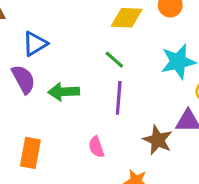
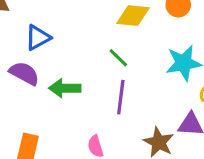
purple semicircle: (23, 79) -> (24, 73), turned -36

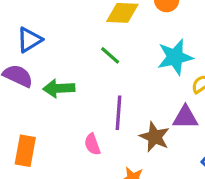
purple line: (121, 97) -> (119, 113), moved

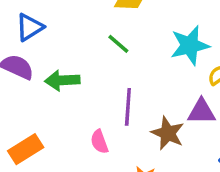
orange rectangle: (25, 151) -> (26, 149), turned 48

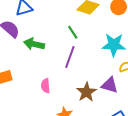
purple line: (128, 107) -> (70, 57), moved

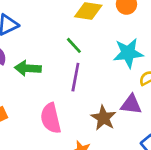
pink semicircle: (45, 86) -> (51, 118), size x1.6

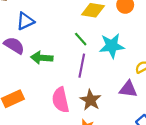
cyan star: (128, 53) -> (112, 46), moved
brown star: (103, 118) -> (90, 100), moved

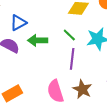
green arrow: (42, 58) -> (38, 40), moved

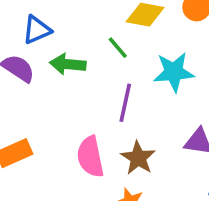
green line: (69, 35) -> (118, 48), moved

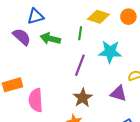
green line: (118, 48) -> (80, 33), turned 40
pink semicircle: (90, 157) -> (36, 100), moved

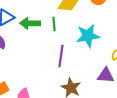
green arrow: (50, 39) -> (30, 23), moved

